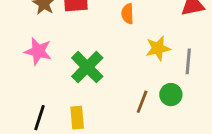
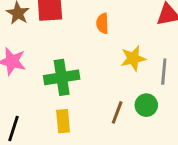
green cross: (87, 67) -> (62, 77), turned 36
yellow rectangle: (77, 118) -> (63, 121), moved

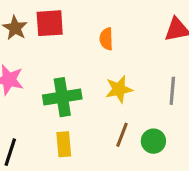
yellow star: (133, 58) -> (119, 89), moved
green circle: (146, 105) -> (153, 141), moved

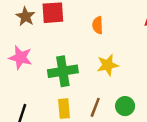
brown line: (122, 135) -> (95, 107), moved
green circle: (153, 141) -> (125, 106), moved

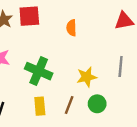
yellow star: (108, 65) -> (87, 77), moved
green cross: (63, 71) -> (39, 71), turned 32

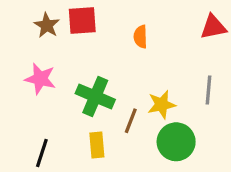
green circle: (97, 104) -> (176, 142), size x1.5
brown line: (69, 105) -> (131, 121), moved

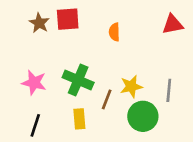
pink star: (40, 79) -> (34, 83), moved
gray line: (208, 90) -> (169, 90), moved

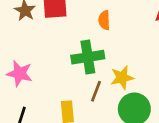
green cross: (78, 80) -> (88, 57), moved, turned -32

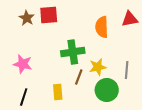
orange semicircle: (104, 20) -> (102, 27), moved, size x1.5

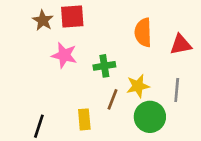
red triangle: (130, 19) -> (181, 45), moved
green cross: (73, 52) -> (104, 66), size x0.7
pink star: (23, 64) -> (64, 55), moved

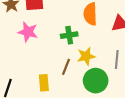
green cross: (104, 66) -> (69, 35), moved

